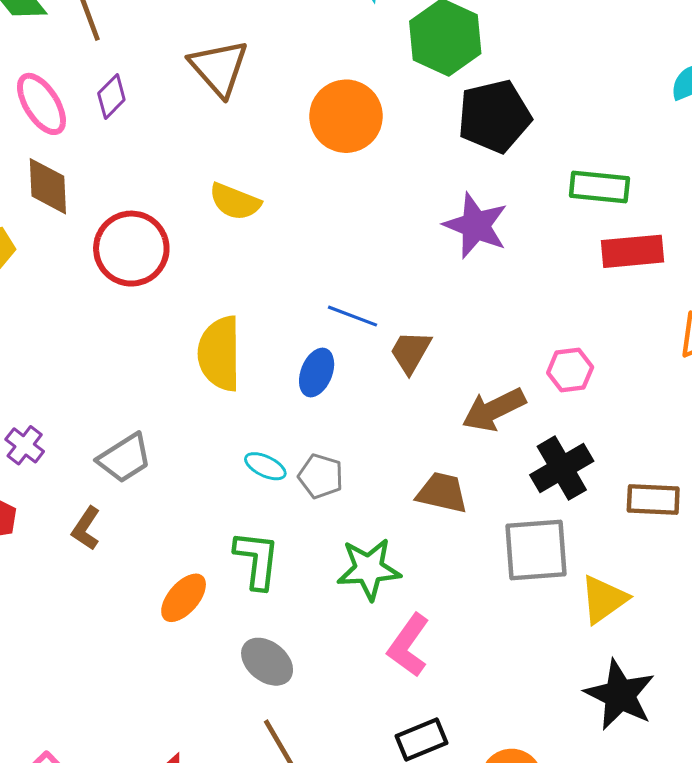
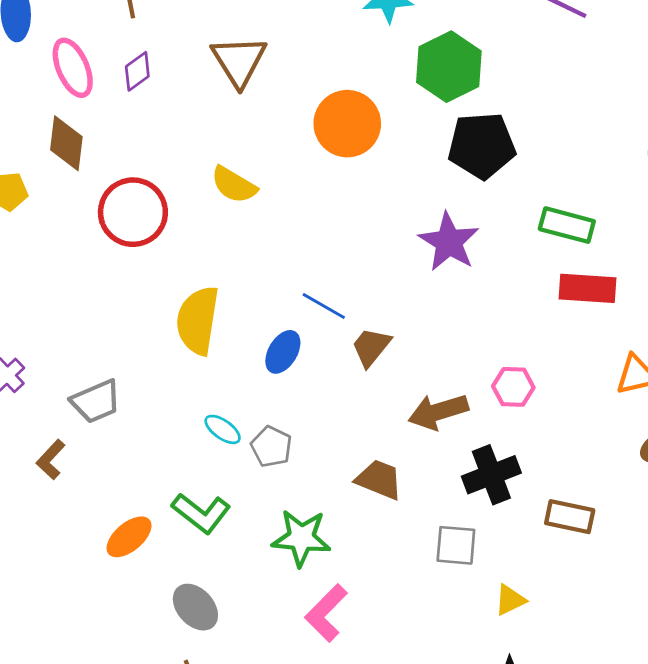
gray square: (536, 550) -> (456, 545), size x0.7
green L-shape: (257, 560) -> (201, 513), turned 112
yellow triangle: (604, 599) -> (510, 600), size x0.7

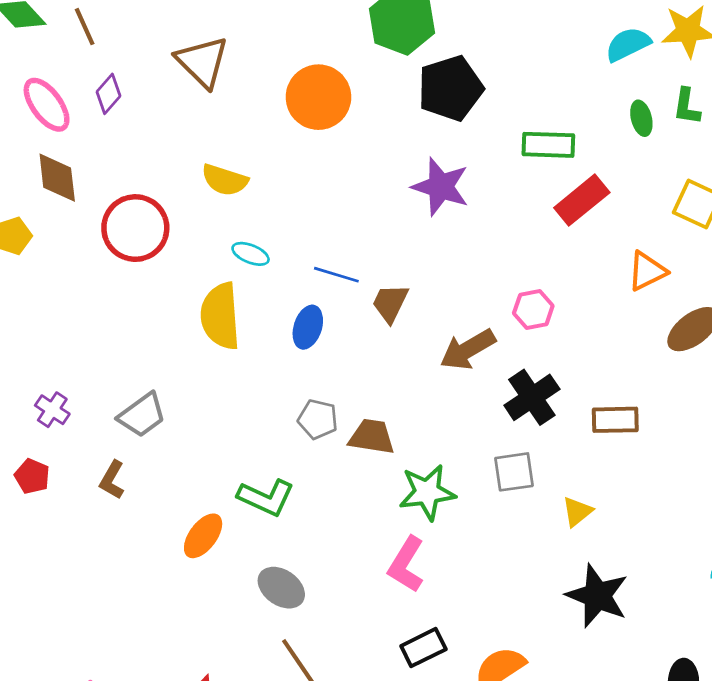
red rectangle: (587, 288) -> (582, 200), turned -30
cyan ellipse: (223, 429) -> (251, 254), moved
brown trapezoid: (379, 479) -> (372, 437), moved
green star: (301, 538) -> (427, 492), moved

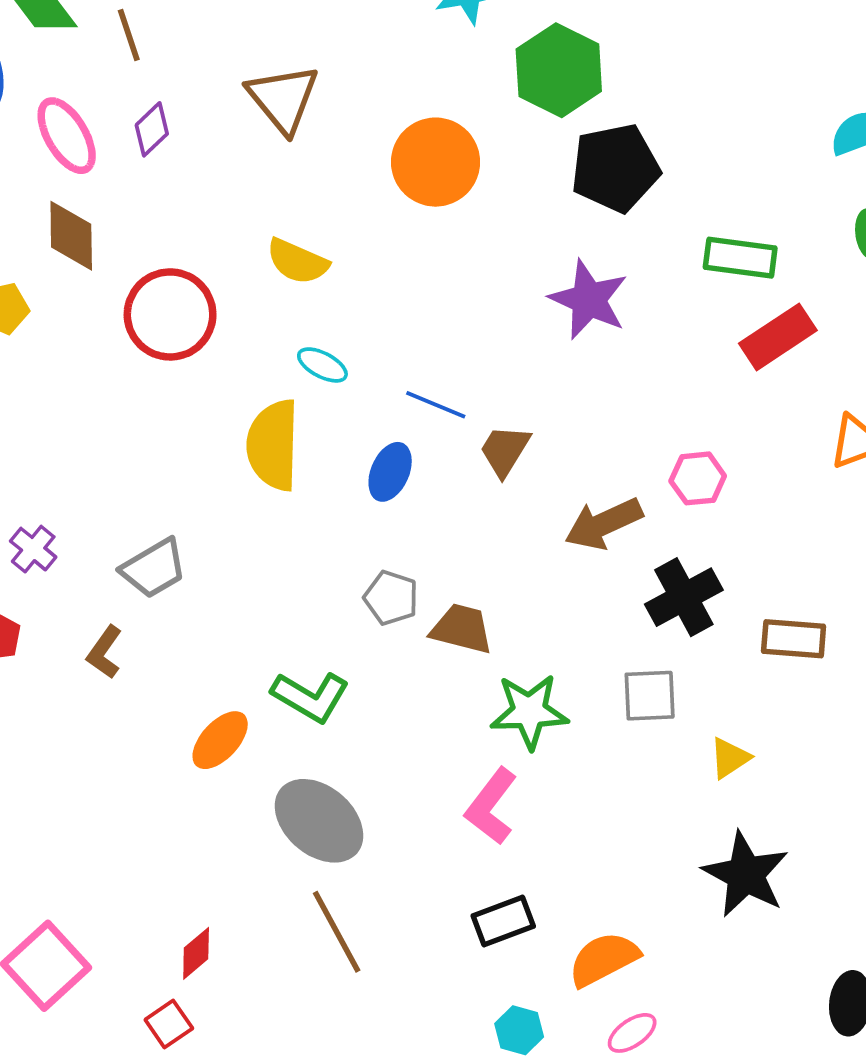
gray ellipse: (281, 588) -> (319, 821), size x1.4

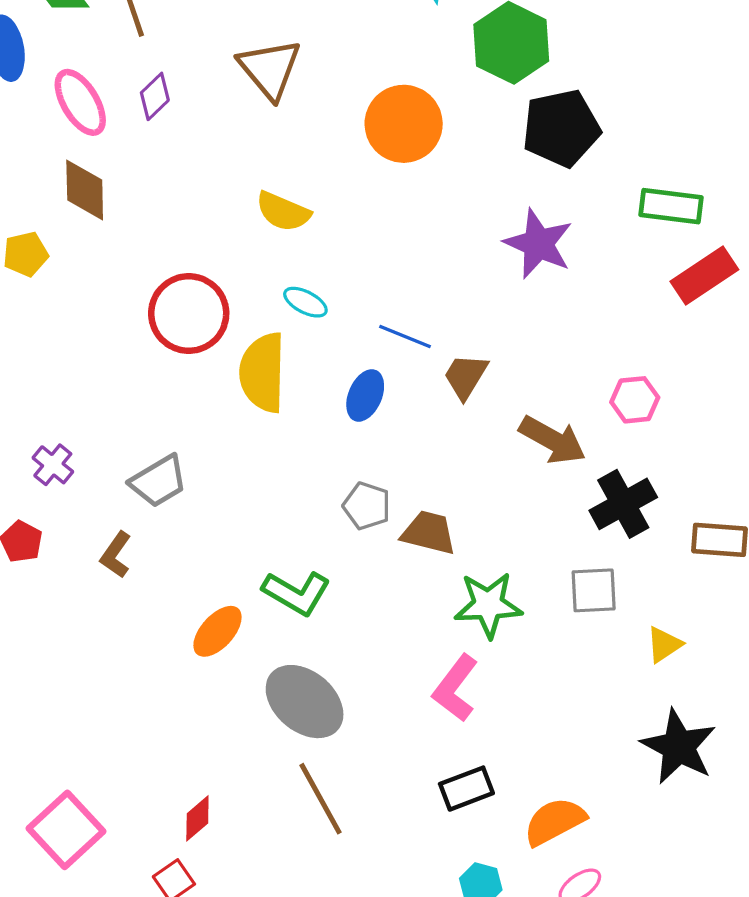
red circle: (170, 314) -> (189, 314), moved
brown arrow: (604, 524) -> (553, 440), turned -126

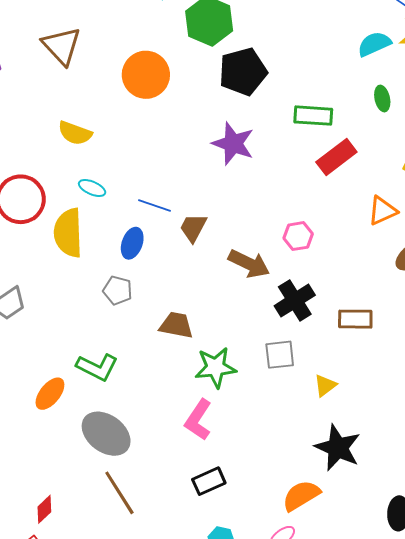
gray pentagon: (367, 506) -> (118, 290), moved
orange semicircle: (555, 821) -> (301, 496), moved

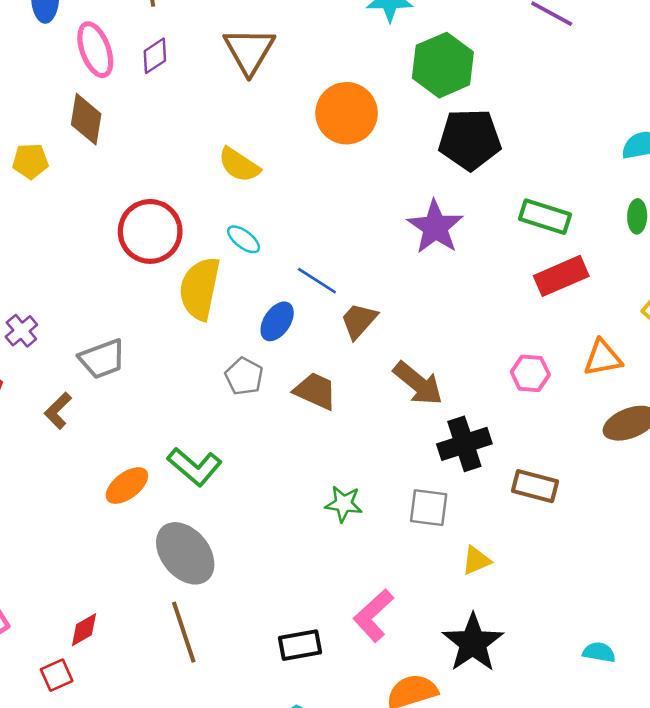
pink hexagon: (298, 236) -> (530, 373), moved
brown trapezoid: (176, 325) -> (315, 391), moved
green star: (216, 367) -> (344, 504), size x0.7
pink L-shape: (198, 420) -> (374, 615), moved

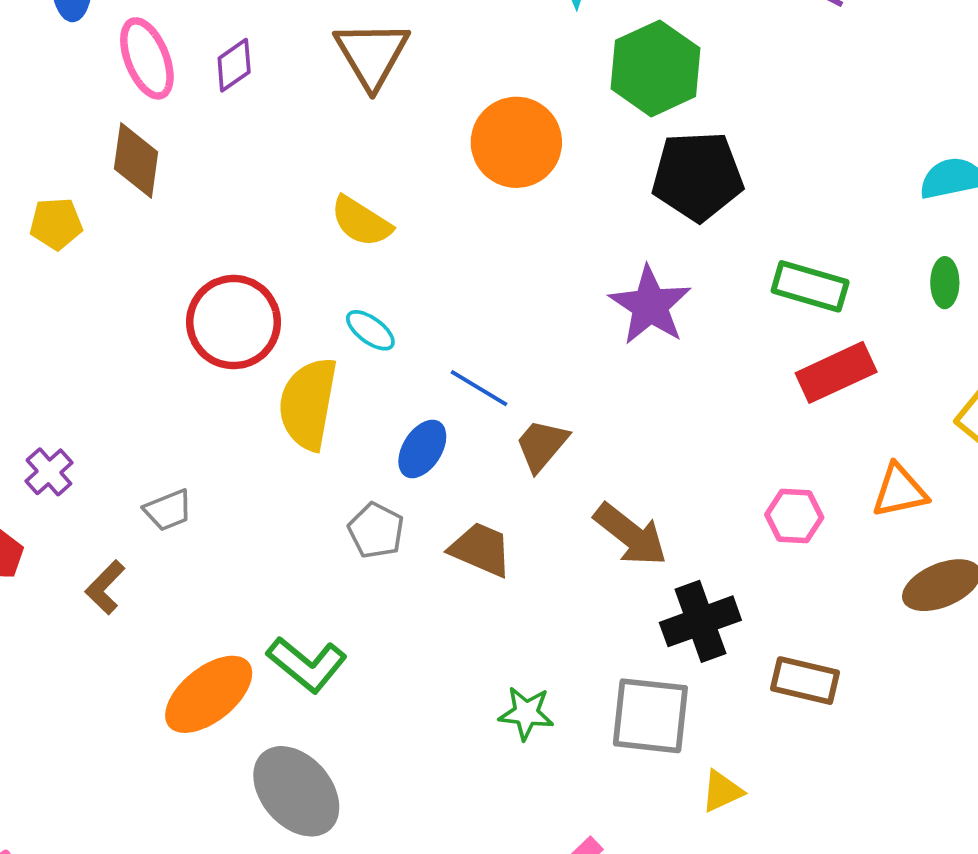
gray trapezoid: (102, 359) -> (168, 510), size x0.7
orange ellipse: (127, 486) -> (209, 694), size x1.4
gray square: (429, 508) -> (650, 716), size x1.4

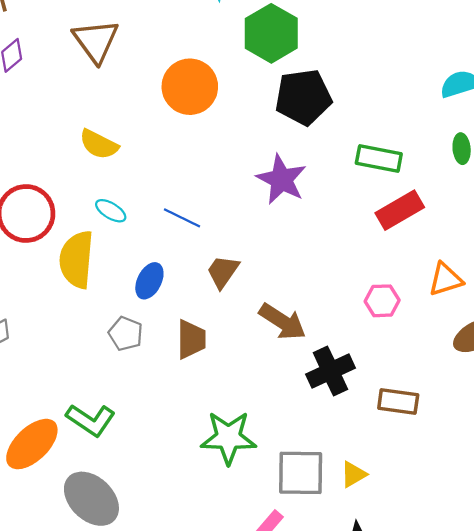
blue line: (479, 388) -> (182, 218), moved
brown trapezoid: (481, 549) -> (191, 339), turned 72
green star: (526, 713) -> (228, 438), size x1.6
gray square: (650, 716) -> (301, 473), moved

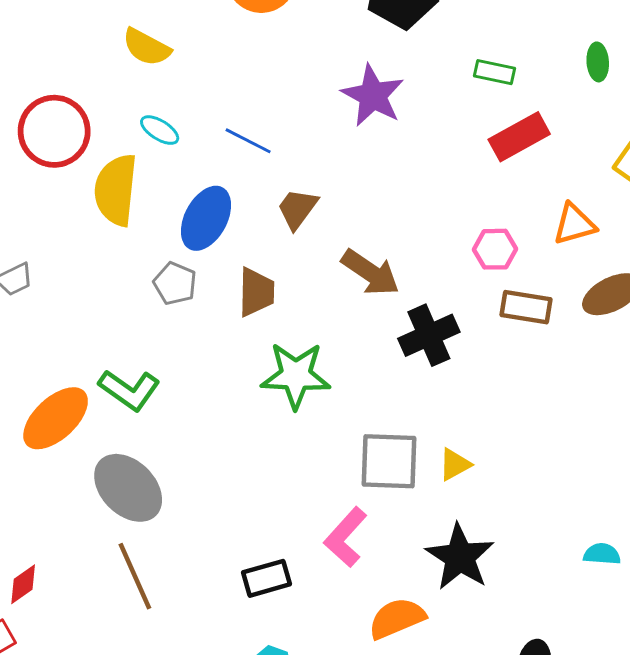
green rectangle: (379, 159) -> (495, 72), size x0.7
blue ellipse: (149, 281) -> (206, 218), size x1.4
brown rectangle: (398, 401) -> (526, 307), moved
green star: (228, 438) -> (296, 375), moved

